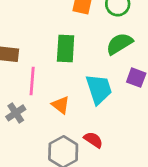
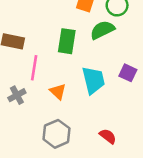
green semicircle: (119, 44) -> (102, 30), moved
red semicircle: (93, 140) -> (108, 136), moved

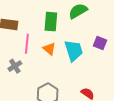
orange triangle: (58, 91) -> (49, 49), moved

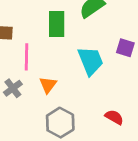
orange triangle: (49, 49) -> (48, 85), moved, turned 32

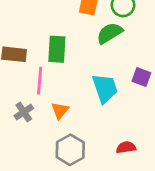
green rectangle: (57, 24) -> (57, 49), moved
red semicircle: (114, 117) -> (126, 147), turned -42

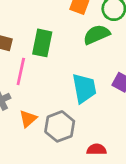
orange triangle: (60, 110) -> (28, 119), moved
gray hexagon: (70, 150) -> (60, 126), moved

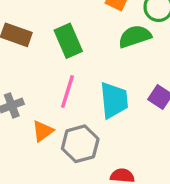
green rectangle: (42, 43) -> (68, 41), turned -40
pink line: (21, 71) -> (68, 91), moved

